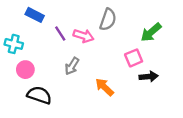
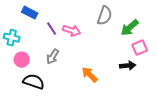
gray semicircle: (108, 20) -> (105, 16), moved
pink square: (134, 58) -> (140, 48), moved
gray arrow: (72, 66) -> (53, 57), moved

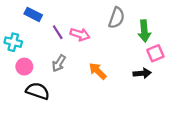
green arrow: (130, 28) -> (144, 31), turned -54
orange arrow: (90, 75) -> (98, 71), moved

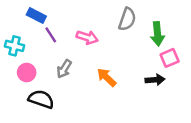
purple line: (58, 32) -> (51, 35), moved

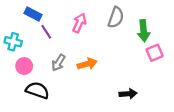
pink arrow: (87, 37) -> (79, 23), moved, turned -84
orange arrow: (107, 77) -> (87, 64), moved, turned 120
black arrow: (155, 80) -> (128, 94), moved

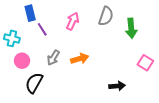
blue rectangle: (33, 14) -> (30, 13), turned 49
pink square: (155, 53) -> (145, 63), moved, turned -35
black semicircle: (37, 90) -> (34, 83), turned -80

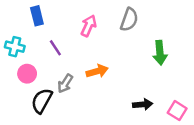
green arrow: (131, 28) -> (160, 53), moved
purple line: (42, 29) -> (55, 48), moved
gray arrow: (53, 58) -> (65, 84), moved
pink square: (145, 63) -> (177, 111), moved

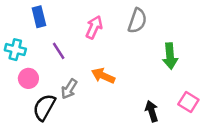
orange arrow: (97, 71) -> (103, 76), turned -140
black arrow: (143, 104) -> (152, 111), turned -102
pink square: (177, 111) -> (188, 102), moved

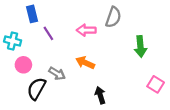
pink arrow: (94, 27) -> (86, 30), moved, turned -114
purple line: (59, 51) -> (48, 33), moved
gray arrow: (69, 89) -> (57, 74), turned -91
black arrow: (152, 111) -> (100, 95), moved

